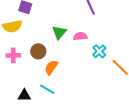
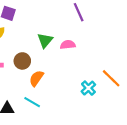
cyan cross: (99, 51) -> (88, 88), moved

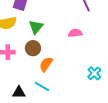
green triangle: (45, 40) -> (36, 27), moved

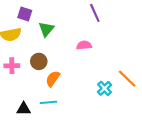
green triangle: (36, 27) -> (46, 29), moved
cyan line: (42, 86) -> (48, 102), turned -35

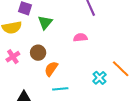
pink cross: (12, 66) -> (13, 57), turned -32
cyan line: (48, 102) -> (60, 89), moved

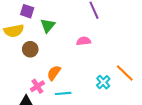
brown circle: (38, 53) -> (30, 49), moved
pink cross: (13, 57) -> (37, 86), moved

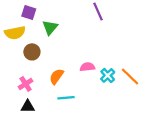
pink semicircle: (84, 41) -> (87, 67), moved
cyan cross: (103, 82) -> (108, 75), moved
pink cross: (37, 86) -> (26, 84), moved

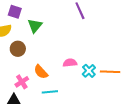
orange semicircle: (56, 76) -> (41, 72), turned -77
orange line: (130, 76) -> (110, 72), turned -42
pink cross: (26, 84) -> (22, 82), moved

